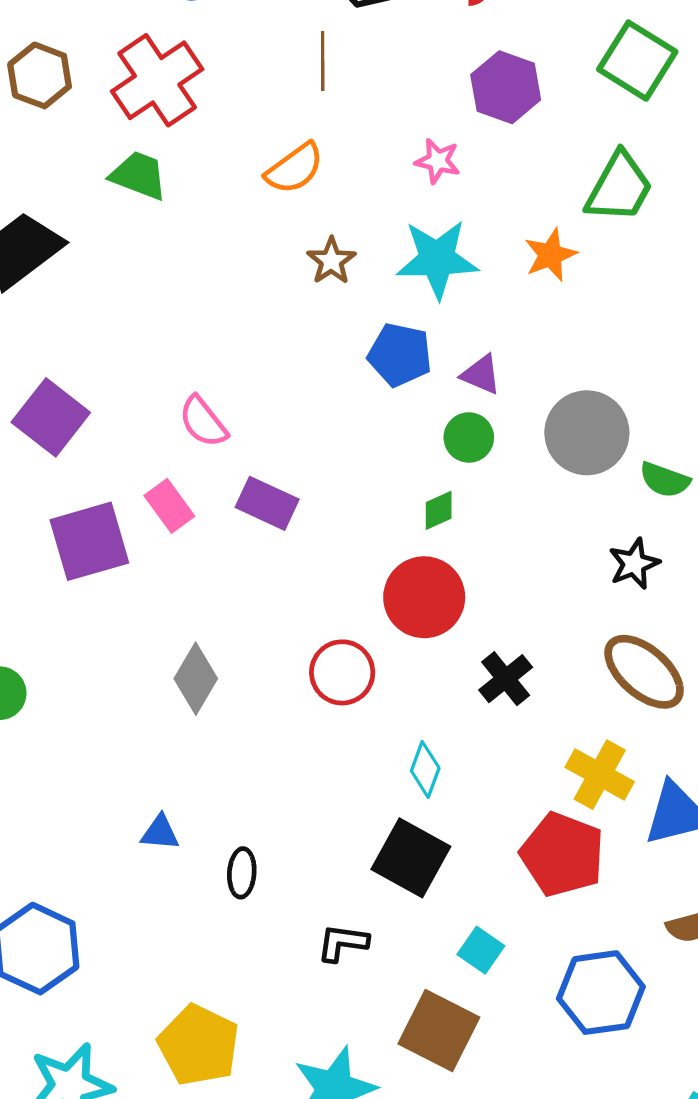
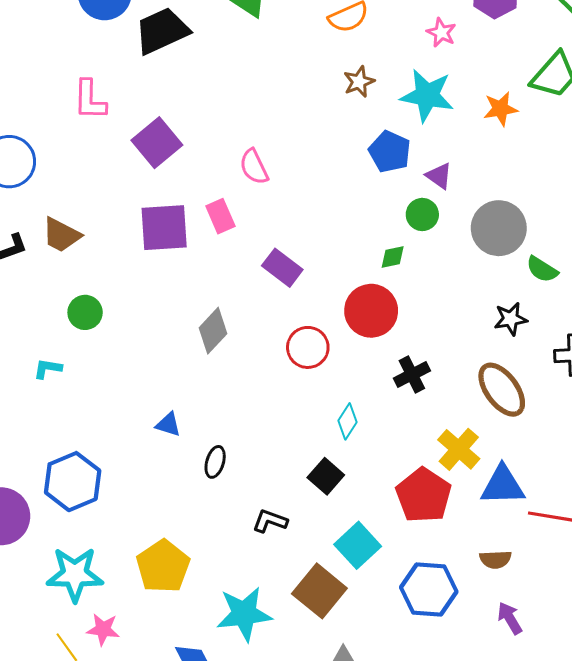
purple rectangle: (267, 503) -> (282, 268), moved
black square: (411, 858) -> (326, 476), size x0.7
cyan square: (481, 950) -> (358, 545), size x1.5

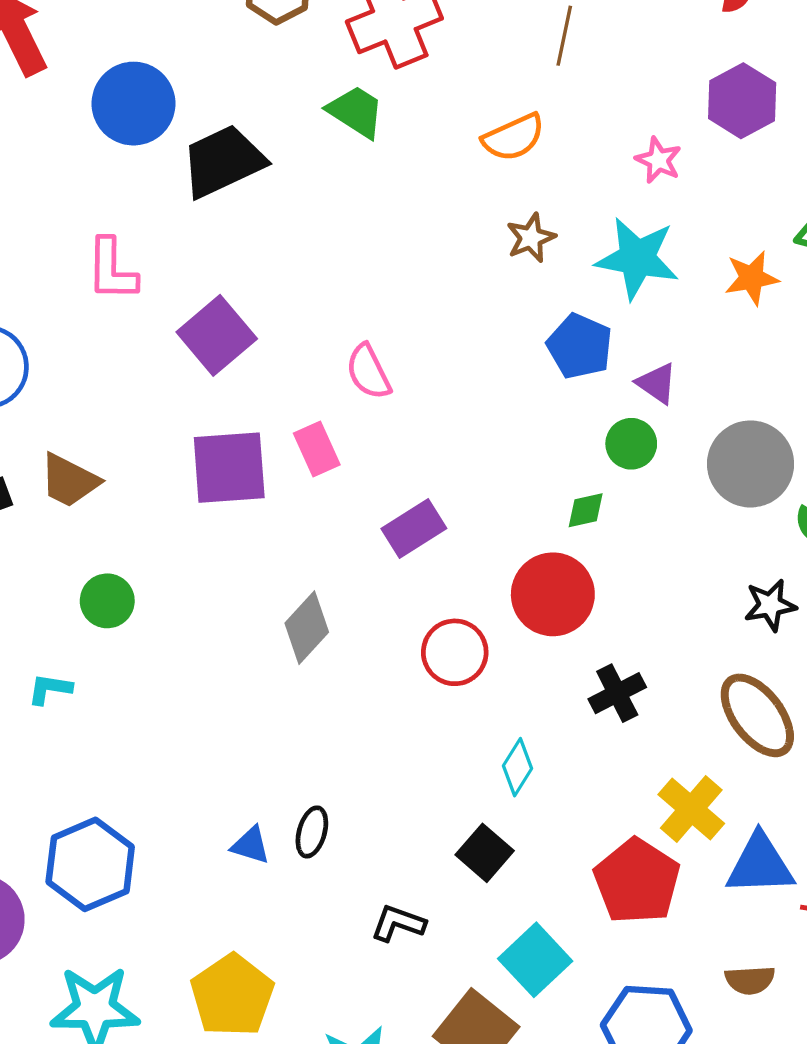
purple rectangle: (282, 268) -> (414, 528), turned -69
blue triangle: (168, 425) -> (251, 845), moved

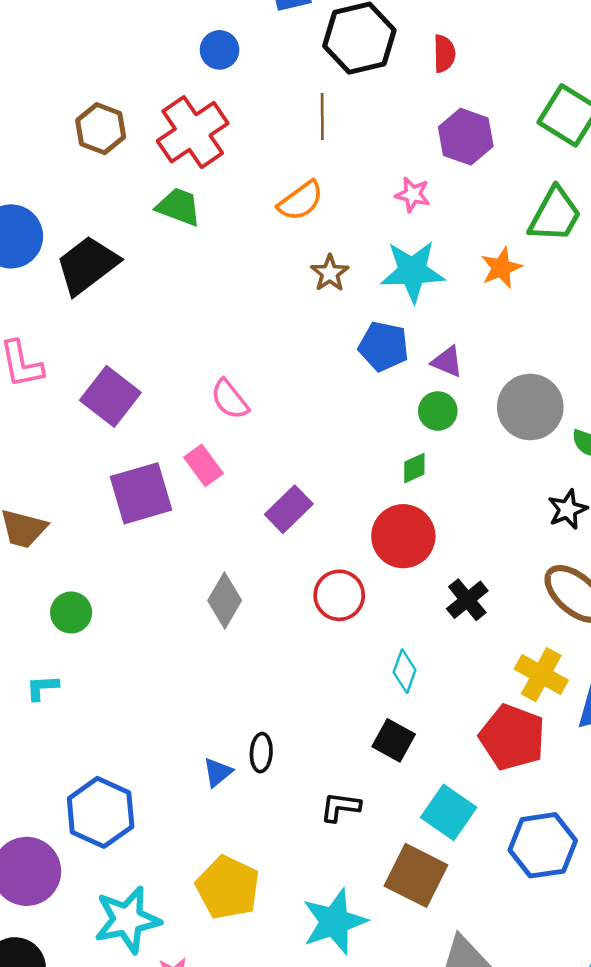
blue triangle: (251, 845) -> (218, 772), turned -44

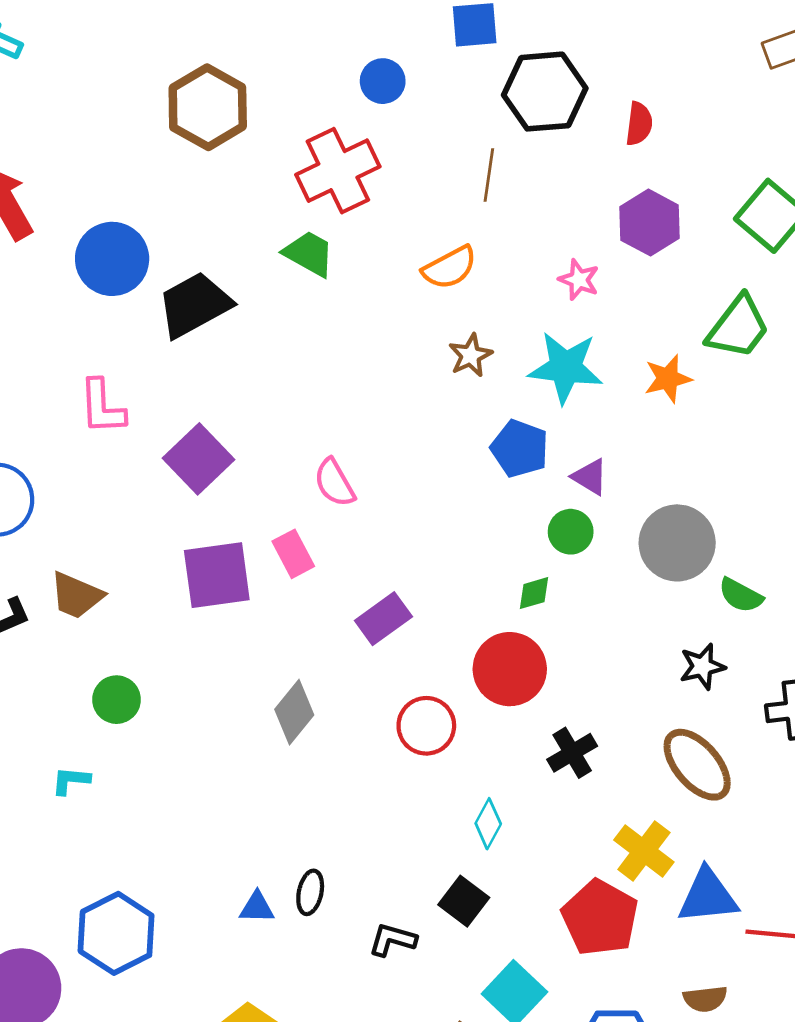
brown hexagon: (101, 129) -> (208, 107), moved, size x1.4
blue triangle: (218, 772) -> (257, 907), turned 32
black L-shape: (340, 807) -> (392, 940), moved

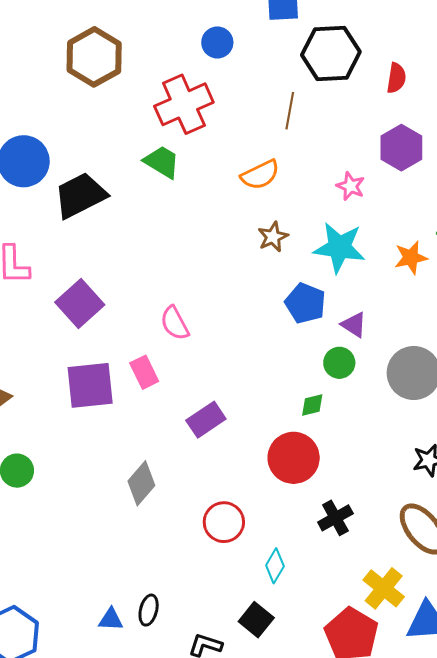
red circle: (426, 726) -> (224, 522), moved

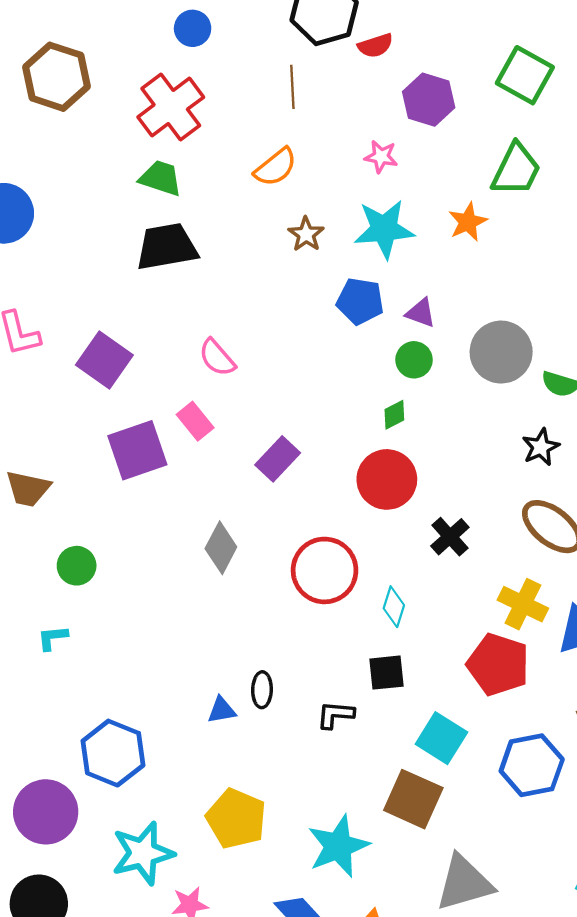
red semicircle: (396, 78) -> (375, 46), moved, turned 76
black trapezoid: (80, 195) -> (167, 247), moved, turned 30
red circle: (224, 522) -> (325, 570), size x1.4
black square: (256, 620) -> (386, 673), turned -32

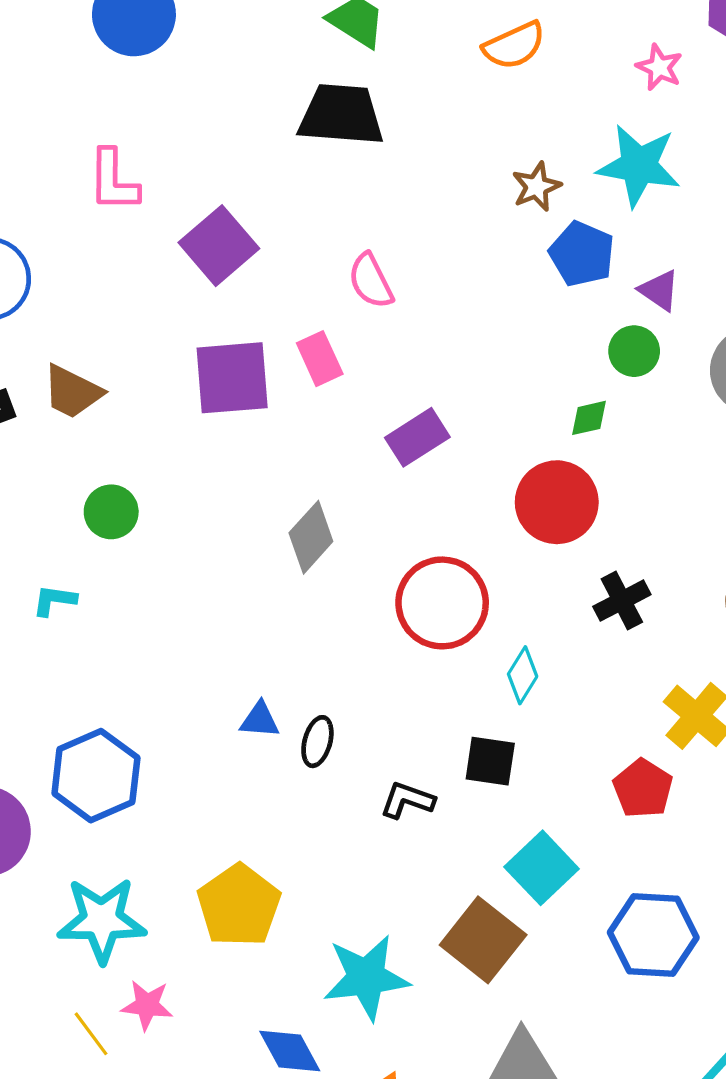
brown star: (306, 234) -> (536, 187), moved
red pentagon: (498, 665) -> (643, 788), size x0.7
blue triangle: (222, 710) -> (260, 720), moved

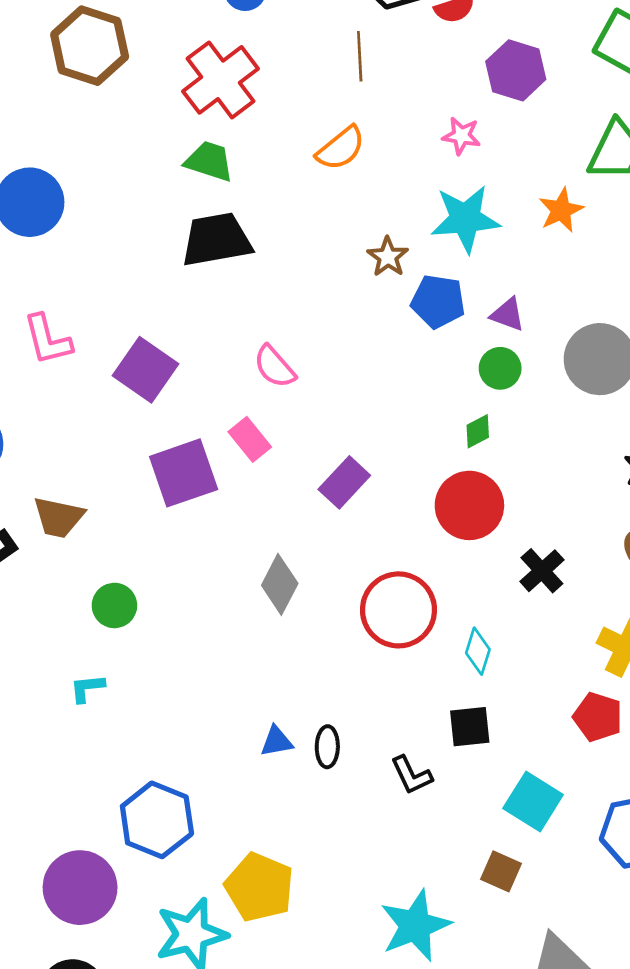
black L-shape: (407, 800) -> (411, 775), turned -120
yellow pentagon: (239, 906) -> (259, 887), moved
brown square: (483, 940) -> (501, 871), size x0.6

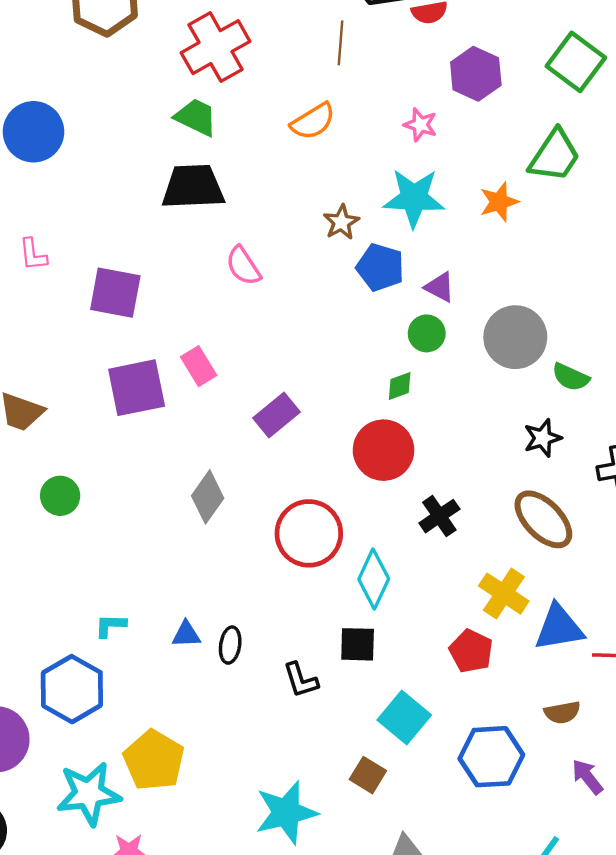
pink L-shape: (48, 340) -> (33, 255), size x0.7
pink semicircle: (275, 367) -> (243, 266), moved
purple square: (146, 370) -> (115, 293), turned -32
cyan diamond: (478, 651) -> (374, 579), size x1.4
cyan L-shape: (87, 688) -> (110, 626), moved

